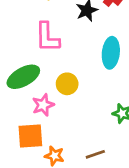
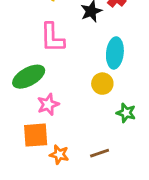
yellow circle: (67, 84) -> (102, 84), moved

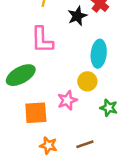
pink star: (48, 104) -> (67, 100), moved
orange square: (36, 135) -> (36, 113), moved

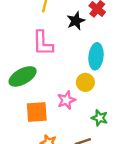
green star: (109, 108) -> (100, 118), moved

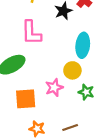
green star: (100, 118) -> (86, 92), moved

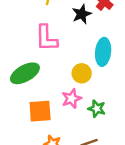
yellow circle: (72, 70) -> (82, 73), moved
green star: (86, 92) -> (97, 109), moved

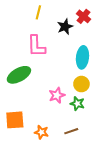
yellow circle: (82, 73) -> (81, 84), moved
orange square: (40, 111) -> (15, 120), moved

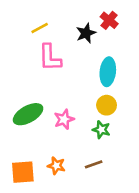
yellow line: (38, 12) -> (40, 28), moved, turned 48
green ellipse: (19, 75) -> (28, 114), moved
pink star: (57, 95) -> (64, 119), moved
orange square: (15, 120) -> (23, 172), moved

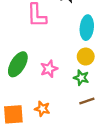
green ellipse: (28, 114) -> (18, 64), turned -30
brown line: (94, 164) -> (87, 101), moved

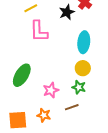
pink star: (49, 69) -> (51, 90), moved
brown line: (87, 101) -> (72, 107), moved

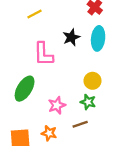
black star: (67, 12) -> (71, 37), moved
pink L-shape: (39, 31) -> (43, 54), moved
cyan ellipse: (84, 42) -> (98, 38), moved

